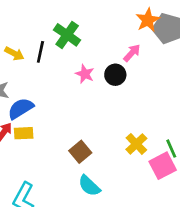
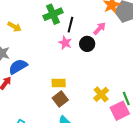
green cross: (67, 35) -> (53, 14), turned 30
black line: (40, 52) -> (70, 25), moved
yellow rectangle: (24, 133) -> (59, 83), moved

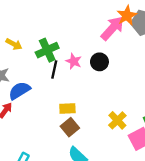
green cross: (53, 14) -> (47, 50), moved
black line: (70, 25) -> (54, 70), moved
pink arrow: (100, 28) -> (112, 28), moved, size x1.6

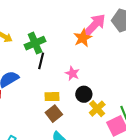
orange star: (127, 16) -> (83, 38), moved
pink star: (74, 61) -> (72, 73), moved
black circle: (99, 62) -> (84, 94), moved

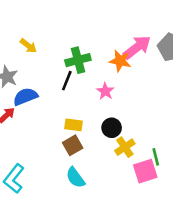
orange star: (83, 38) -> (120, 61), turned 30
green cross: (35, 43) -> (78, 60), moved
pink star: (72, 73) -> (105, 91), moved

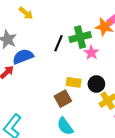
green cross: (78, 60) -> (80, 37), moved
yellow rectangle: (73, 125) -> (74, 82), moved

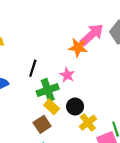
green cross: (80, 37) -> (48, 90), moved
yellow rectangle: (74, 82) -> (52, 107), turned 40

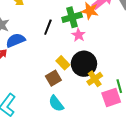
green cross: (48, 90) -> (72, 17), moved
black circle: (75, 107) -> (84, 64), size x1.6

